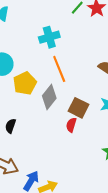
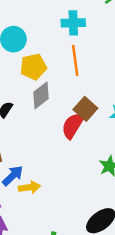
gray diamond: (49, 97) -> (41, 95), moved
red semicircle: (71, 125) -> (73, 126), size x1.6

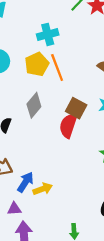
yellow pentagon: (33, 67) -> (37, 64), moved

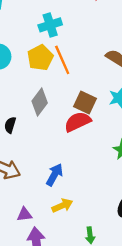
red semicircle: (68, 125) -> (78, 122), turned 50
blue arrow: (25, 182) -> (55, 175), moved
yellow arrow: (43, 189) -> (62, 206), moved

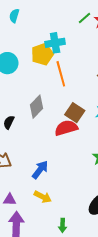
yellow pentagon: (40, 58) -> (42, 54), moved
yellow arrow: (62, 206) -> (43, 197), turned 42

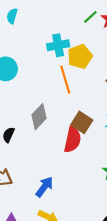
yellow pentagon: (42, 54) -> (80, 57), moved
red semicircle: (66, 128) -> (72, 140), turned 120

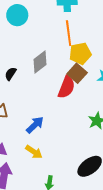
yellow pentagon: (80, 57) -> (80, 53), moved

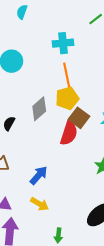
yellow pentagon: (80, 53) -> (67, 98), moved

